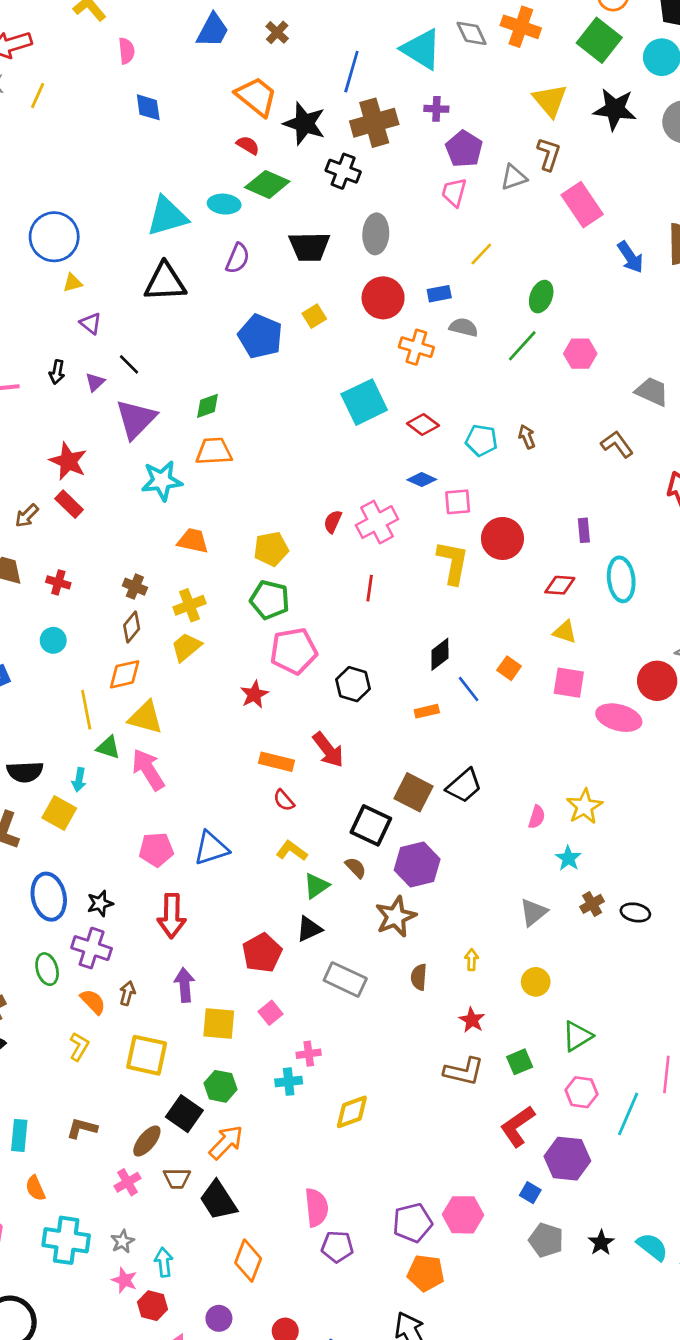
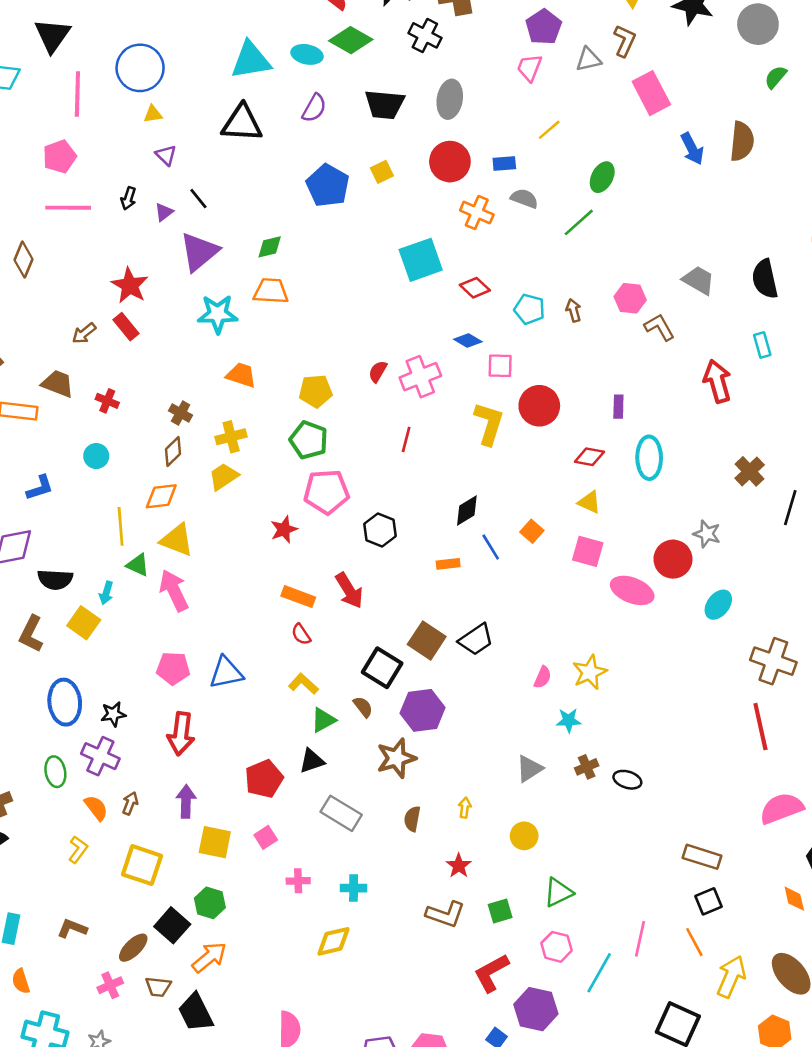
pink hexagon: (580, 354) -> (630, 298), moved
cyan star: (568, 858) -> (569, 720), turned 30
cyan cross: (289, 1082) -> (354, 888), moved

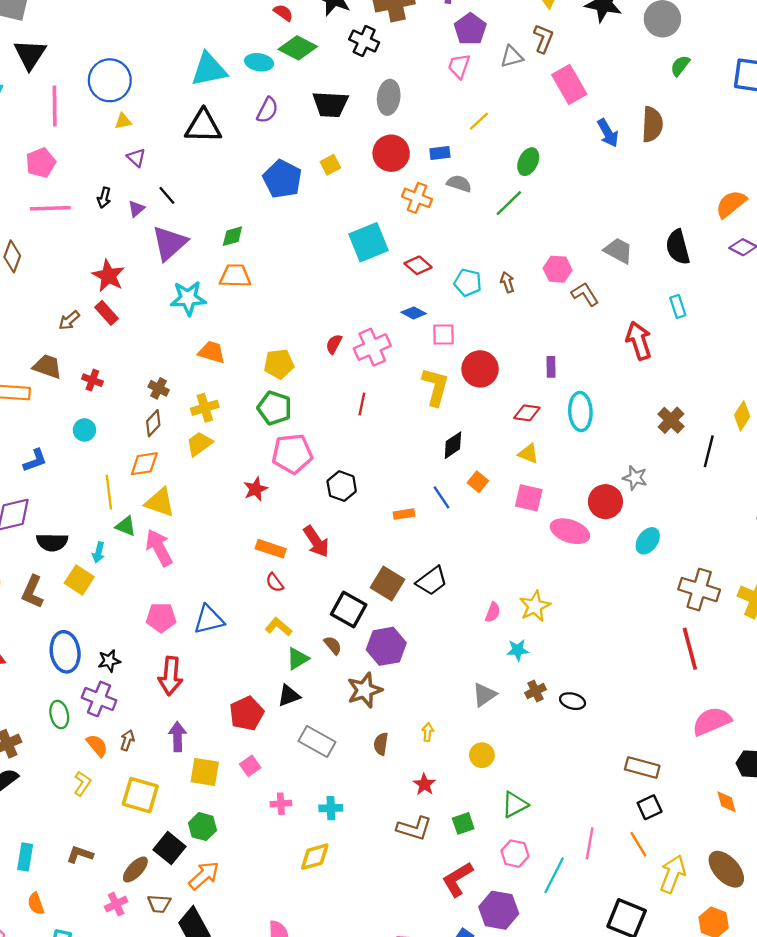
black diamond: (467, 510) -> (453, 445), moved

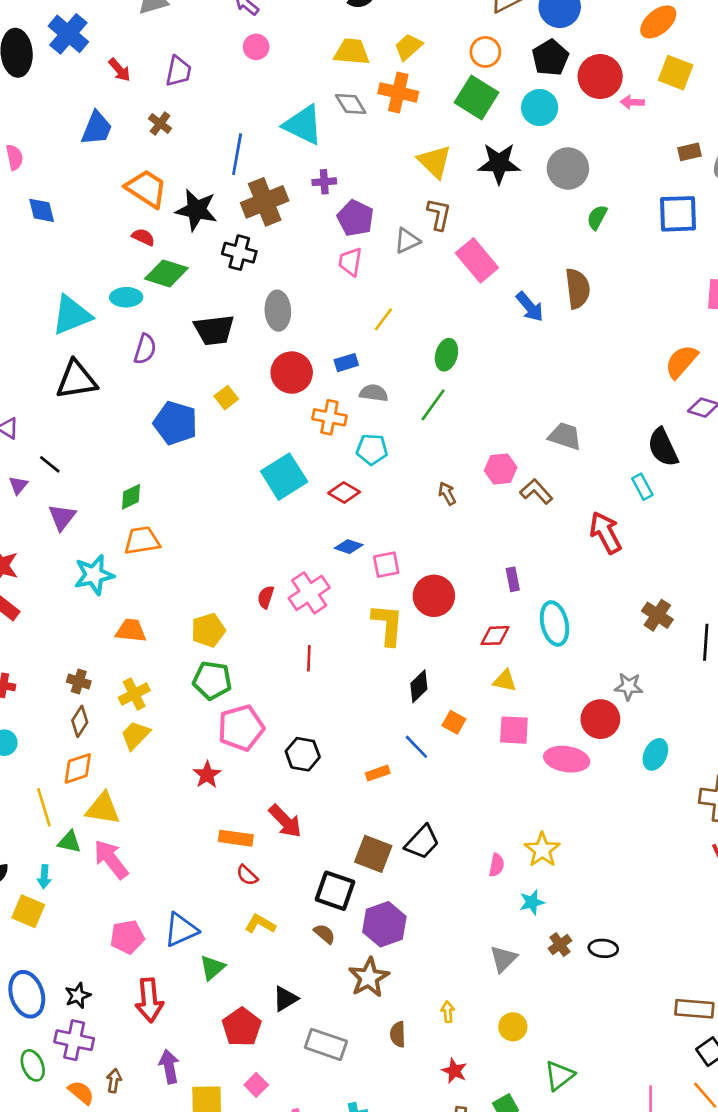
purple triangle: (169, 243) -> (62, 517), size x0.7
black semicircle: (678, 247) -> (663, 447), moved
cyan pentagon: (468, 283) -> (372, 449), moved
green triangle: (298, 659) -> (212, 968), moved

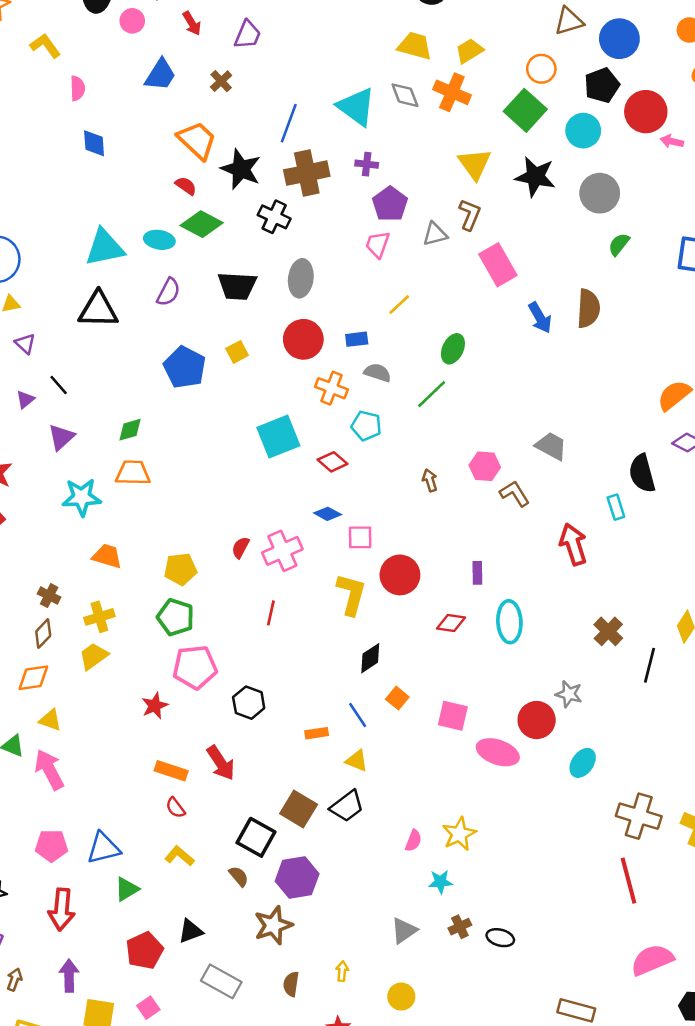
pink circle: (256, 47) -> (132, 21), moved
yellow triangle: (505, 681) -> (357, 761), moved
yellow triangle: (103, 809) -> (50, 720), size x0.7

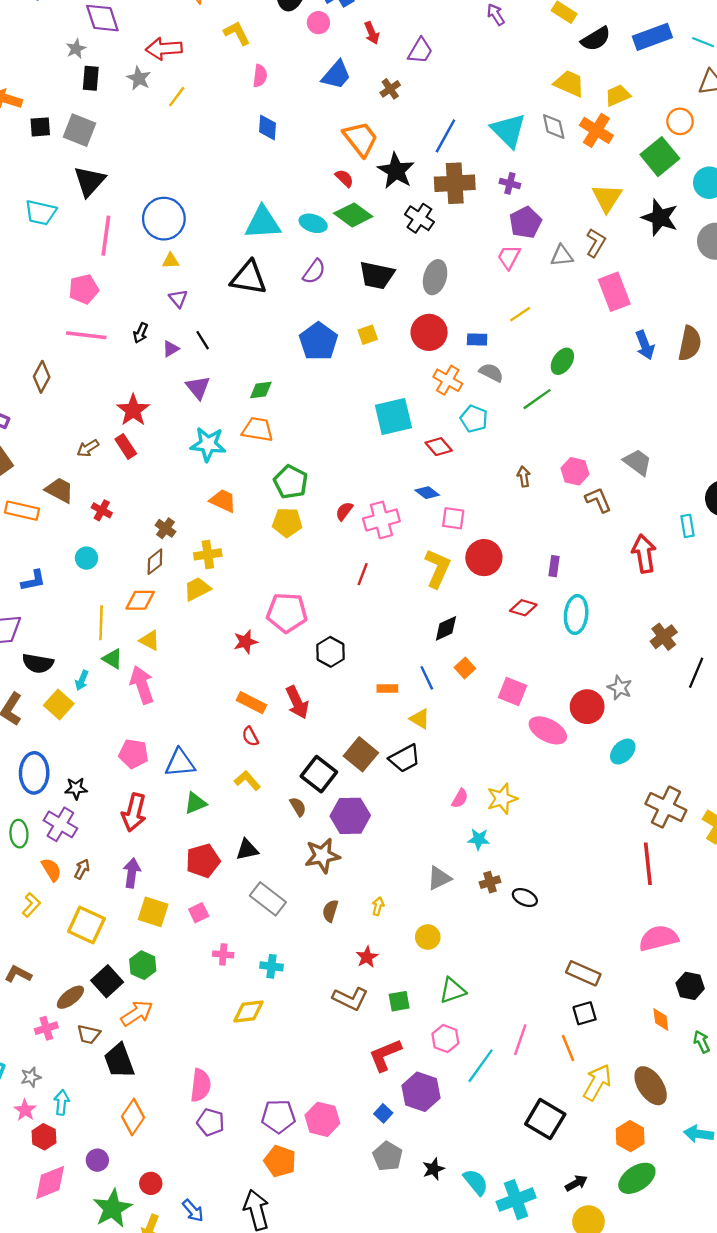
purple triangle: (61, 437) -> (198, 387), turned -36
green pentagon: (176, 617) -> (291, 482), moved

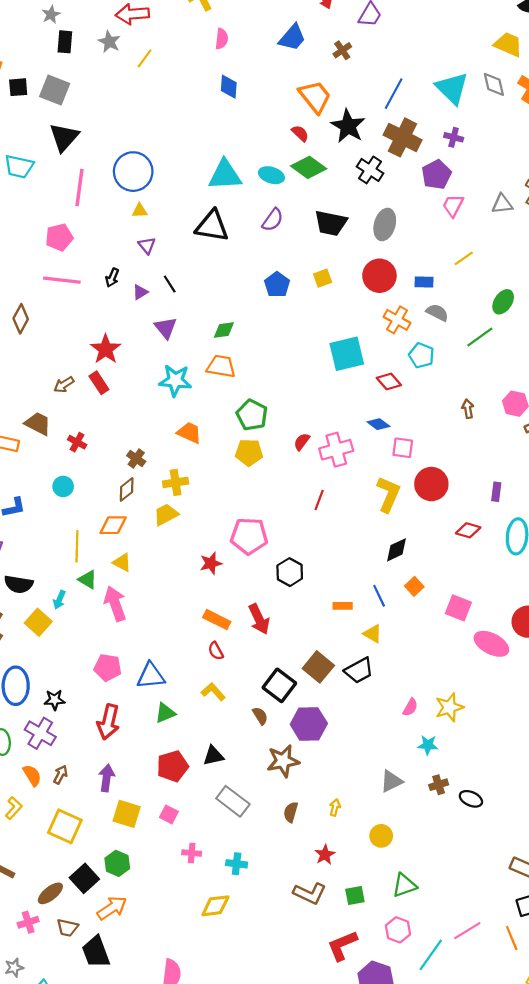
brown cross: (455, 183) -> (403, 137), turned 30
purple pentagon: (525, 222) -> (437, 175), moved
blue pentagon: (318, 341) -> (277, 285), size x0.7
pink square: (199, 913) -> (169, 814), turned -36
pink line: (520, 1040) -> (467, 931), turned 40

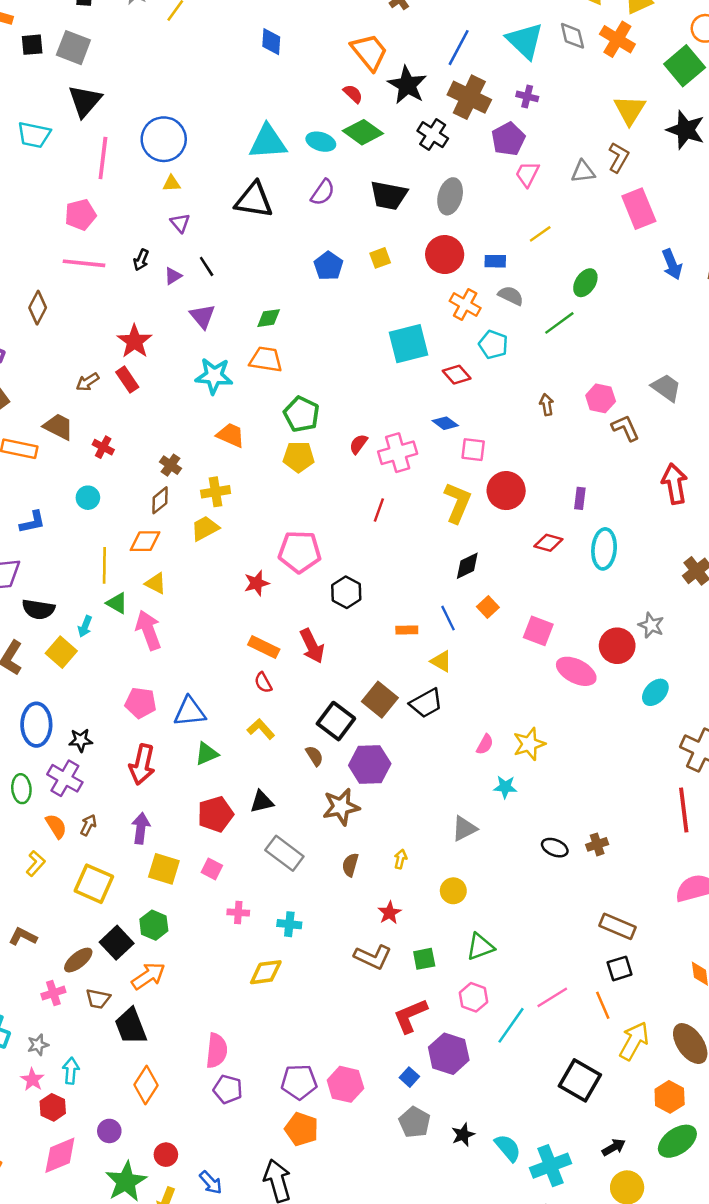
brown cross: (439, 785) -> (597, 844), moved

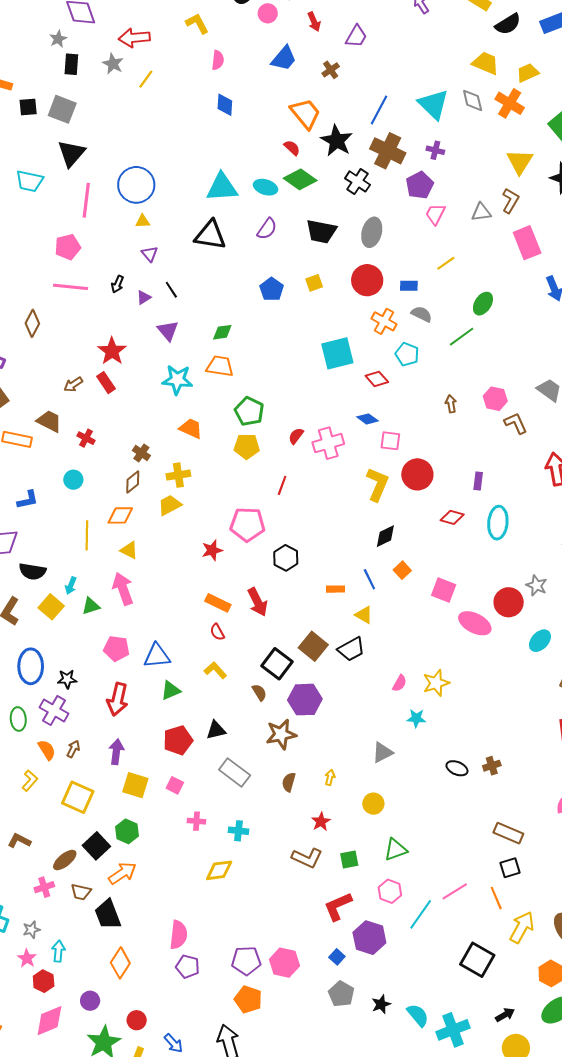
red line: (379, 510) -> (282, 485), moved
green triangle: (117, 603) -> (91, 606), moved, turned -48

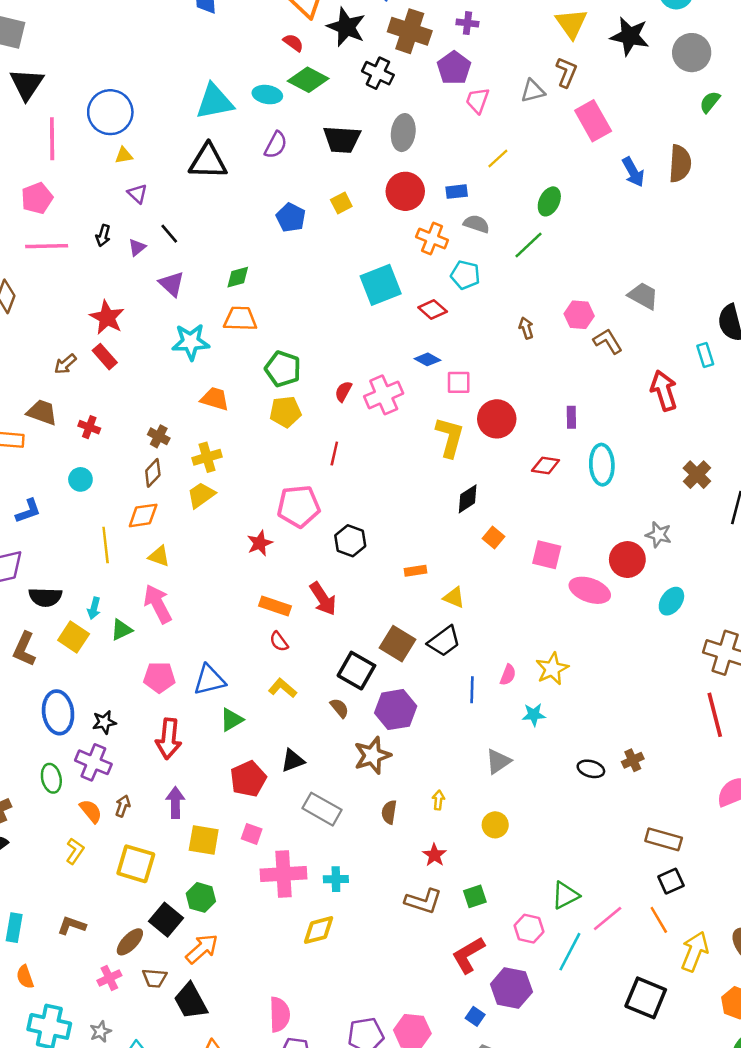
blue line: (369, 579) -> (472, 690), moved, turned 35
pink cross: (196, 821) -> (283, 874), size x2.0
green triangle: (395, 850) -> (565, 895), moved

